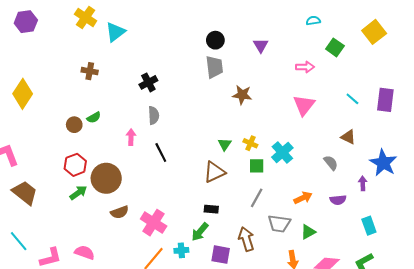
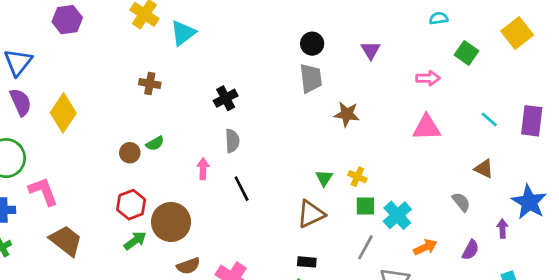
pink triangle: (304, 105) -> (427, 127), turned 50
cyan cross: (282, 153) -> (397, 215), moved
purple semicircle: (338, 200) -> (471, 250), turned -56

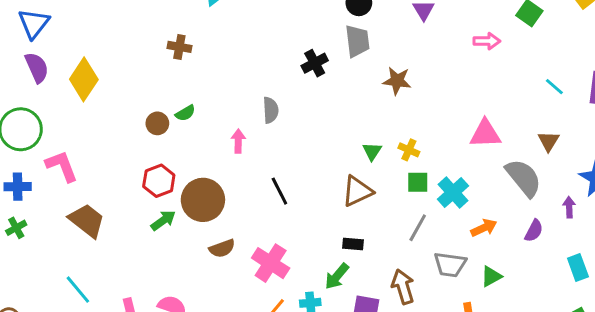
black cross: (226, 98) -> (315, 63), moved
pink triangle: (427, 127) -> (485, 134), moved
brown triangle: (484, 169) -> (549, 141), turned 36
black line: (242, 189) -> (279, 191), moved
gray semicircle: (461, 202) -> (524, 178), size x1.8

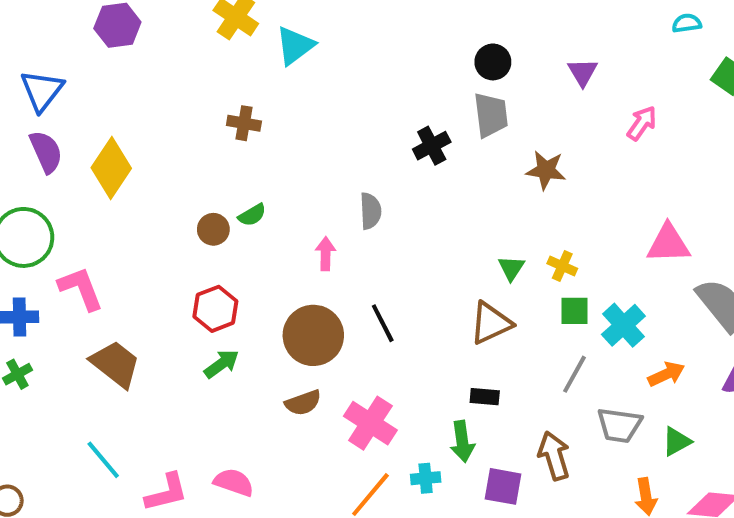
pink arrow: (487, 41) -> (642, 123), moved, turned -55
brown circle: (203, 200) -> (313, 335), moved
green arrow: (337, 276) -> (462, 441), turned -48

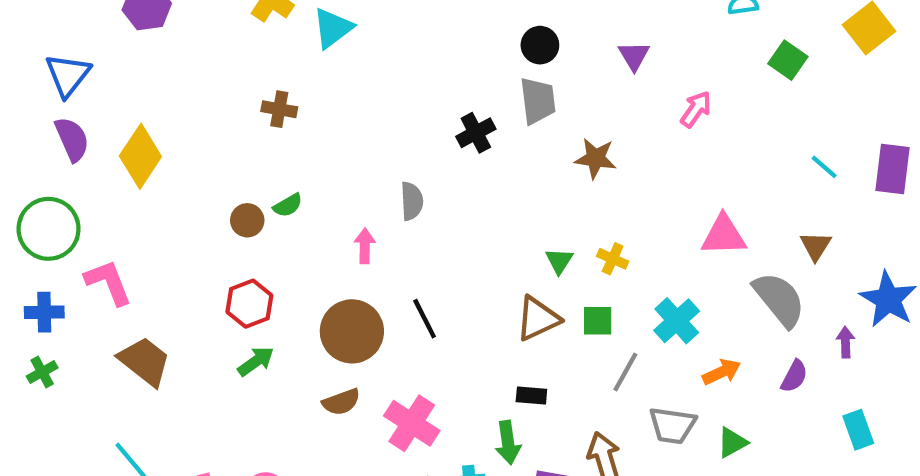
green square: (574, 311) -> (598, 321), moved

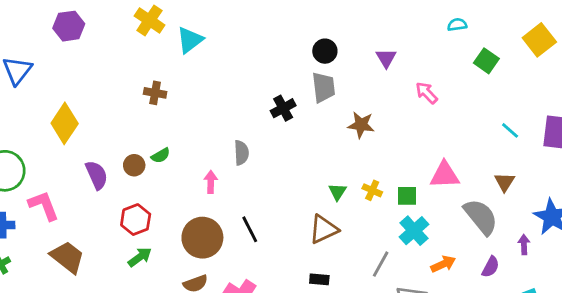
pink arrow: (696, 109) -> (427, 93), turned -80
purple semicircle: (72, 139) -> (97, 175), moved
green square: (598, 321) -> (407, 196), moved

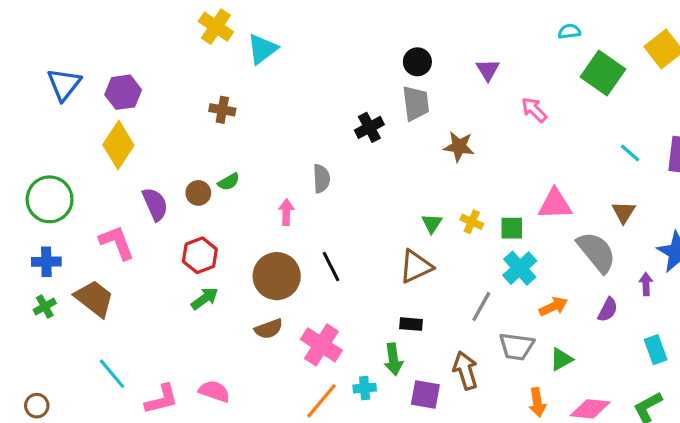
purple hexagon: (69, 26) -> (123, 92), moved
green square: (486, 61) -> (603, 73), size x1.5
pink L-shape: (44, 206) -> (117, 243), moved
brown trapezoid: (67, 257) -> (94, 298), moved

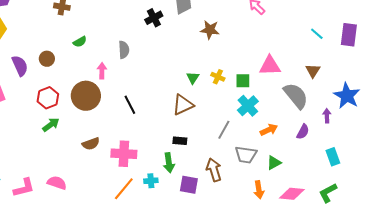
green semicircle: (229, 182) -> (80, 42), moved
brown circle: (277, 276) -> (86, 96), moved
pink cross: (321, 345) -> (124, 154), turned -30

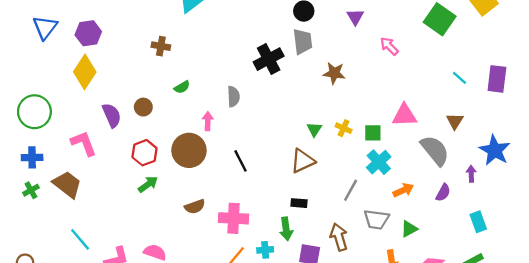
black cross: (154, 18) -> (269, 59), size x1.4

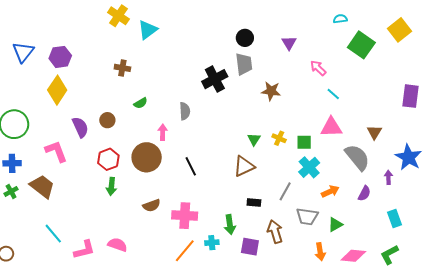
cyan line: (459, 78) -> (333, 94), moved
green arrow: (148, 184) -> (111, 186), turned 132
black rectangle: (299, 203) -> (254, 202), moved

